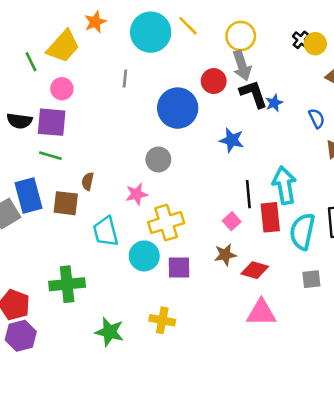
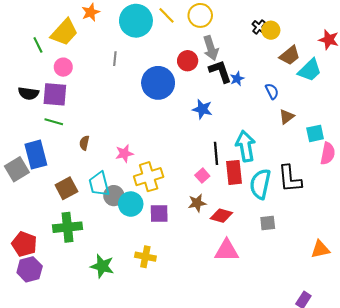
yellow circle: (241, 36) -> (200, 15), moved
gray circle: (158, 159) -> (114, 196), moved
brown square: (66, 203) -> (66, 188), moved, turned -35

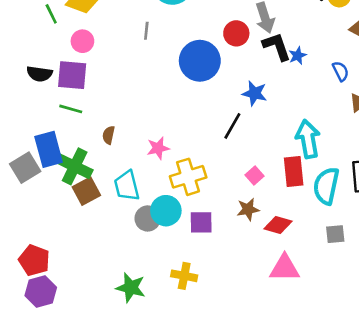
black line: (216, 153) -> (232, 126), moved, turned 35
gray circle: (114, 196) -> (148, 218), moved
green cross: (67, 227) -> (75, 166), moved, turned 32

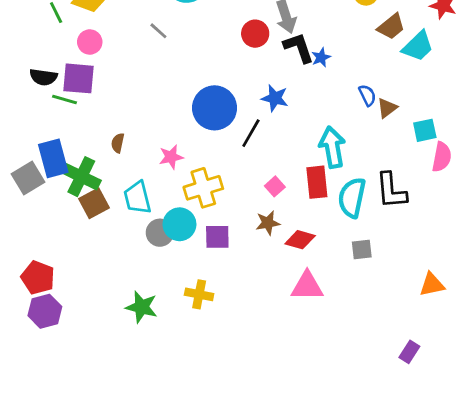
gray line: (146, 31) -> (158, 31), turned -54
blue circle: (200, 61) -> (215, 108), moved
blue semicircle: (341, 71) -> (367, 95), moved
green line: (71, 109) -> (64, 99), moved

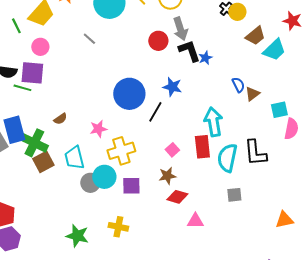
brown semicircle: (118, 143) -> (60, 119), turned -136
red diamond: (300, 240) -> (177, 197), moved
pink triangle: (307, 286) -> (195, 221), size x0.7

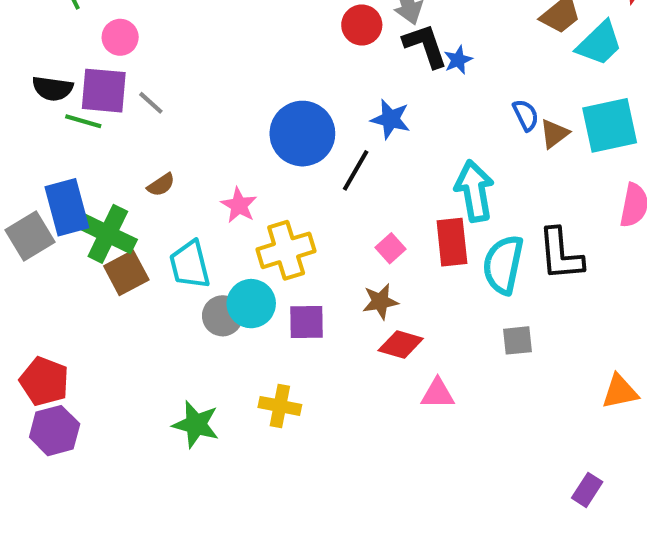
gray line: (89, 39) -> (151, 103), moved
cyan square: (279, 110) -> (610, 125), moved, size x1.6
pink star: (98, 129) -> (239, 205), turned -30

